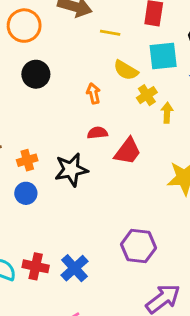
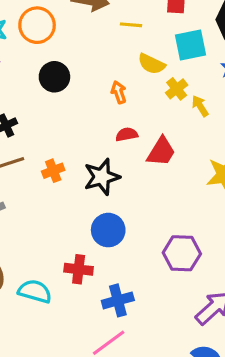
yellow arrow: (167, 113) -> (200, 106), turned -30
blue circle: (26, 193) -> (108, 230), moved, size x1.4
red cross: (36, 266) -> (79, 269), moved
blue cross: (74, 268) -> (118, 300), moved, turned 32

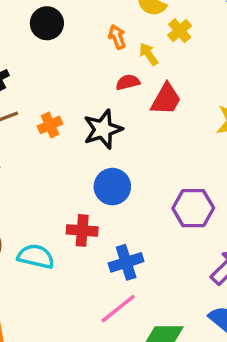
yellow arrow: (200, 106) -> (149, 54), moved

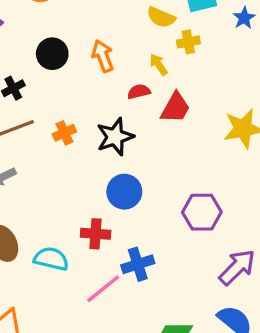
black circle: (47, 23) -> (52, 54), moved
yellow cross: (180, 31) -> (188, 42), turned 30
orange arrow: (117, 37) -> (103, 56), moved, size x1.4
pink line: (118, 309) -> (103, 289), moved

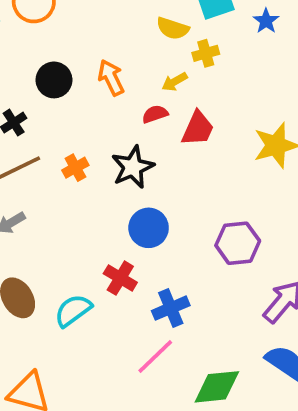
yellow arrow: (159, 65) -> (175, 82), turned -80
red cross: (96, 234) -> (120, 278), turned 32
cyan semicircle: (51, 259) -> (73, 310), turned -44
pink line: (103, 289) -> (155, 356), moved

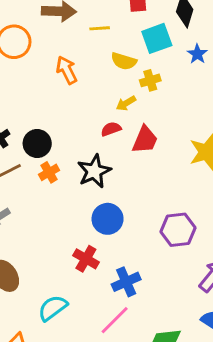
orange arrow: (111, 78) -> (67, 70), moved
black circle: (54, 80) -> (37, 143), moved
cyan semicircle: (73, 310) -> (53, 308), moved

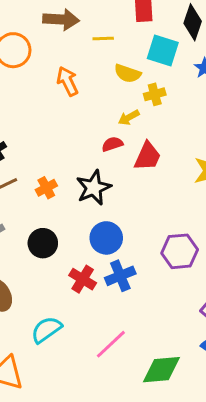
cyan square: (157, 38) -> (163, 51), turned 36
black circle: (37, 143) -> (43, 243), moved
blue cross: (126, 282) -> (120, 276), moved

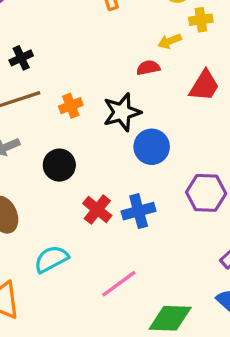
red trapezoid: (147, 156) -> (204, 86), moved
blue circle: (106, 238) -> (152, 147), moved

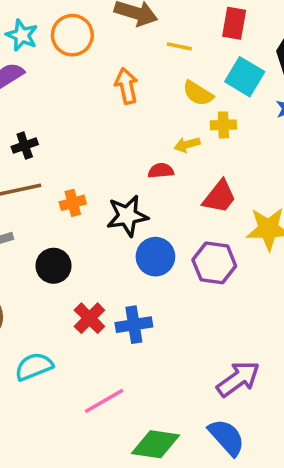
purple hexagon: (206, 193) -> (214, 263), moved

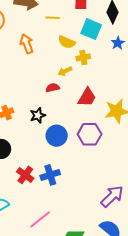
black star: (127, 216) -> (38, 115), size x0.7

